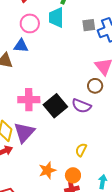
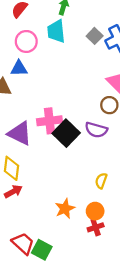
gray square: (89, 25) -> (95, 36), turned -32
pink cross: (29, 100) -> (50, 121), moved
purple triangle: (24, 132) -> (20, 133), moved, turned -40

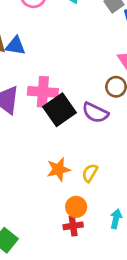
blue triangle: (19, 68) -> (15, 46), moved
orange star: (65, 209) -> (58, 169), moved

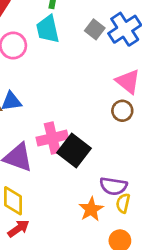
purple semicircle: (95, 113) -> (113, 186), moved

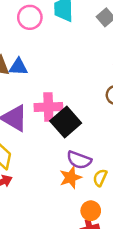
purple semicircle: (113, 186) -> (79, 160), moved

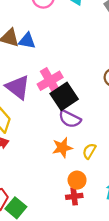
pink cross: (48, 107) -> (50, 81), turned -35
purple semicircle: (79, 160) -> (70, 119), moved

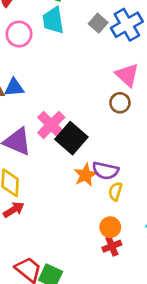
purple semicircle: (70, 119) -> (105, 171), moved
orange star: (62, 148) -> (85, 175), moved

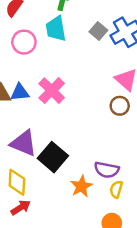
pink cross: (51, 125) -> (52, 91), moved
black square: (71, 138) -> (53, 157), moved
orange star: (85, 175) -> (81, 186), moved

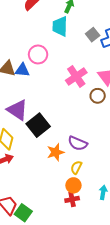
pink circle: (24, 42) -> (38, 54), moved
pink cross: (52, 91) -> (76, 76), moved
yellow semicircle: (116, 189) -> (76, 167), moved

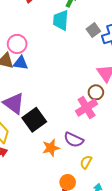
pink circle: (38, 54) -> (17, 44), moved
pink cross: (76, 76) -> (87, 108), moved
yellow semicircle: (76, 167) -> (86, 162), moved

